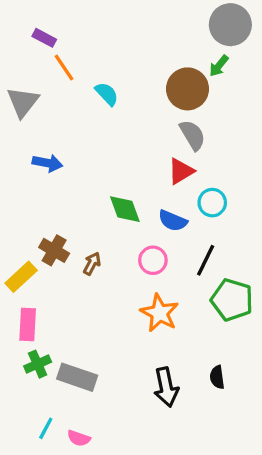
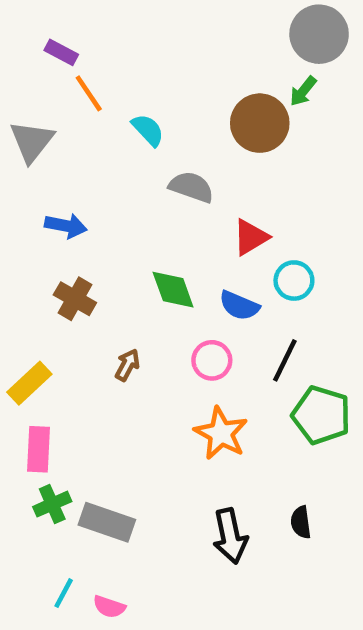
gray semicircle: (192, 135) -> (191, 187), moved, turned -40
brown cross: (54, 250) -> (75, 299), moved

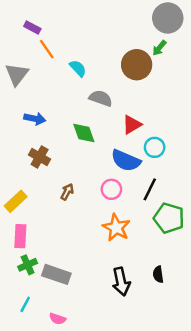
green diamond: (173, 290) -> (84, 133), moved
blue semicircle: (239, 306) -> (126, 161), size x1.4
cyan line: (64, 593) -> (25, 304), moved

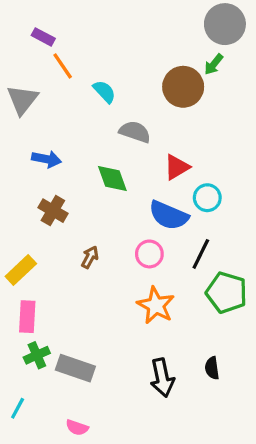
cyan line: (25, 304) -> (18, 408), moved

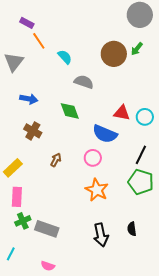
green arrow: (214, 64) -> (137, 49), moved
red triangle: (177, 167) -> (122, 113), moved, turned 42
cyan circle: (207, 198) -> (145, 117), moved
black line: (201, 254) -> (141, 155), moved

